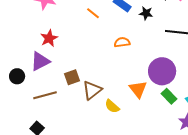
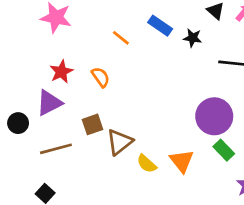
orange semicircle: (122, 42) -> (101, 77), moved, turned 63
orange triangle: (138, 89) -> (182, 161), moved

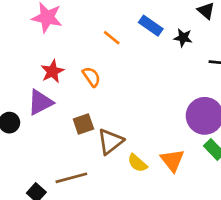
brown line: (56, 149) -> (71, 178), moved

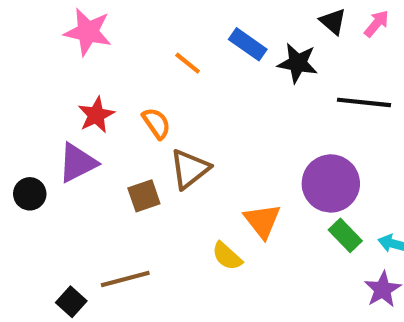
black star: (183, 38) -> (298, 63), size x1.4
brown triangle: (110, 141) -> (190, 169), moved
orange triangle: (172, 160) -> (262, 221), moved

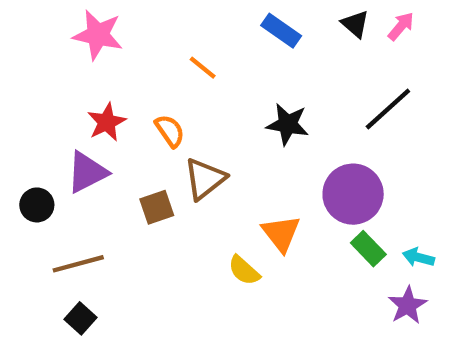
blue rectangle: (248, 44) -> (281, 31), moved
black star: (298, 63) -> (288, 124), moved
black line: (364, 102) -> (388, 109), turned -48
brown line: (125, 279) -> (78, 264), moved

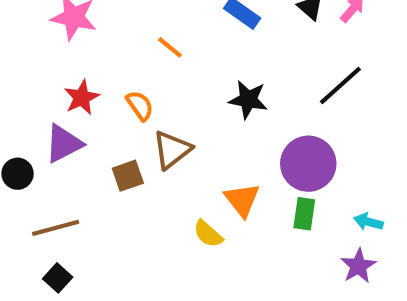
green rectangle: (368, 249) -> (304, 214), moved, turned 52

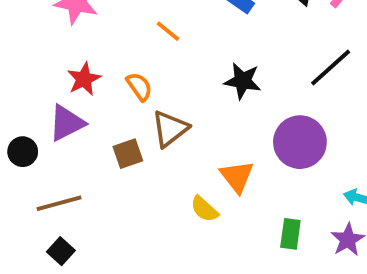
green rectangle: (304, 214) -> (290, 234), moved

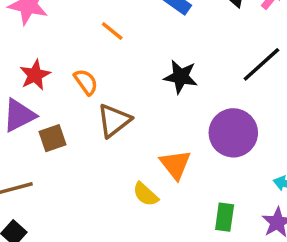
brown square: (128, 154) -> (52, 138), moved

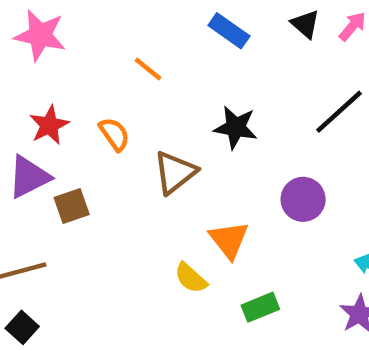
brown triangle: (114, 121) -> (175, 172), moved
purple circle: (233, 133) -> (303, 199), size x0.7
green rectangle: (225, 217) -> (260, 307), moved, turned 60

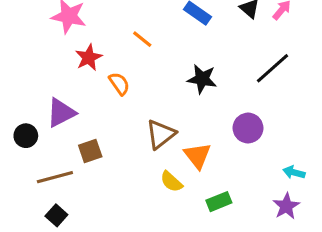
red star: (49, 125) -> (89, 58), moved
brown triangle: (175, 172) -> (161, 134), moved
brown square: (72, 206) -> (90, 151), moved

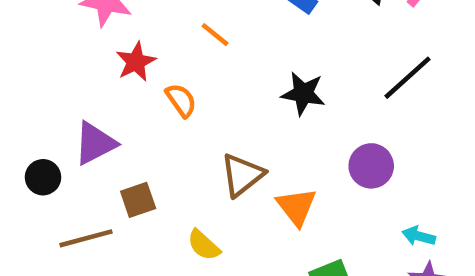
cyan arrow: (294, 172) -> (419, 236), moved
yellow semicircle: (171, 182) -> (204, 245), moved

